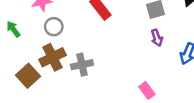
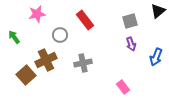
gray circle: (54, 27) -> (60, 35), moved
gray cross: (82, 65) -> (83, 63), moved

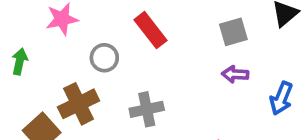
green arrow: (14, 37) -> (20, 61), turned 48
purple arrow: (131, 44) -> (235, 74), turned 112

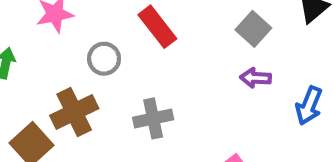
gray square: (233, 32) -> (253, 29), turned -32

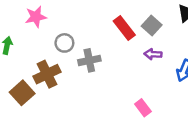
red rectangle: (157, 27) -> (124, 28), moved
gray cross: (153, 118) -> (89, 60), moved

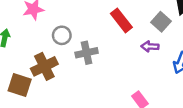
gray square: (152, 26) -> (161, 22), moved
brown square: (22, 93) -> (20, 85), turned -30

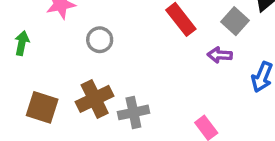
gray cross: (87, 53) -> (133, 112), moved
brown cross: (44, 66) -> (95, 99), moved

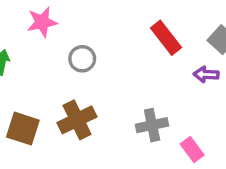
gray cross: (133, 112) -> (152, 125), moved

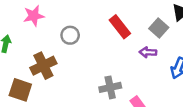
gray circle: (82, 59) -> (70, 35), moved
brown cross: (77, 120) -> (43, 66), moved

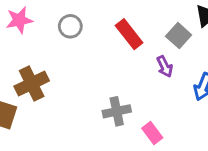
gray circle: (70, 35) -> (70, 26), moved
purple arrow: (148, 52) -> (165, 66), turned -119

